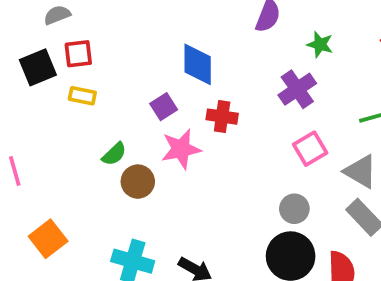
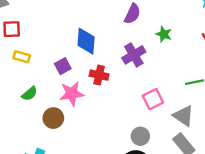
purple cross: (297, 89) -> (134, 55), moved
yellow rectangle: (82, 96) -> (22, 57), moved
brown circle: (138, 182) -> (53, 118), moved

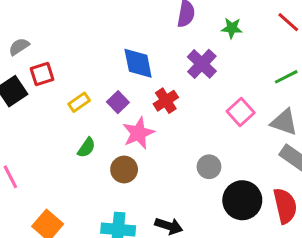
yellow rectangle: (22, 57) -> (79, 102), moved, turned -35
red cross: (99, 75) -> (166, 101), turned -30
gray circle: (140, 136) -> (209, 167), moved

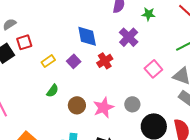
pink star: (138, 133) -> (104, 108), moved

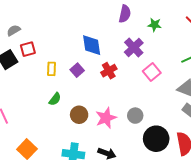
yellow rectangle: (48, 61) -> (52, 69), turned -56
pink square: (153, 69) -> (152, 72), moved

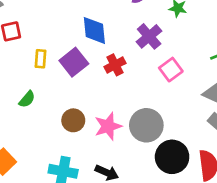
purple square: (77, 70) -> (74, 62), size x1.5
green semicircle: (55, 99) -> (27, 99), moved
gray circle: (135, 116) -> (146, 125), size x1.6

